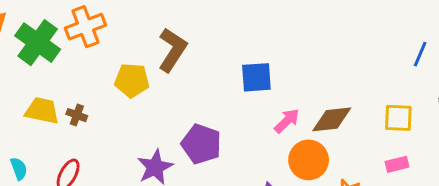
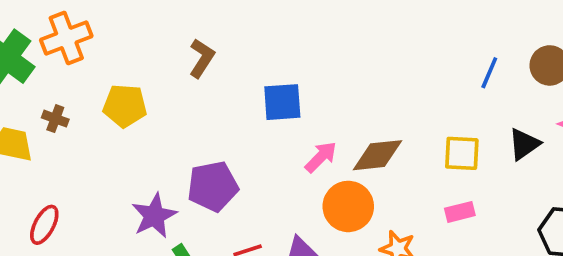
brown L-shape: (172, 50) -> (202, 58), moved, size x0.7
brown cross: (77, 115) -> (55, 119), moved
purple pentagon: (201, 144) -> (213, 186), turned -30

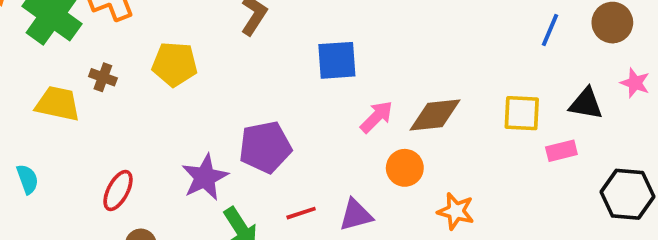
black triangle: (524, 144) -> (586, 104), turned 45
orange circle: (348, 206) -> (405, 168), size x0.7
pink rectangle: (460, 212) -> (561, 151), moved
red ellipse: (44, 225) -> (118, 190), moved

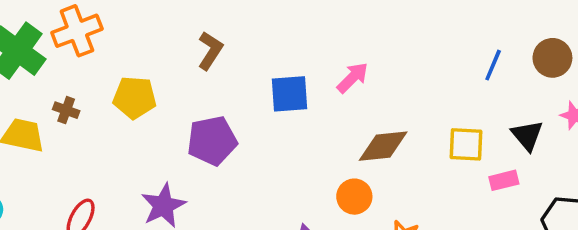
black triangle: (586, 104) -> (527, 135), turned 40
pink arrow: (377, 117) -> (353, 78), moved
purple pentagon: (265, 147) -> (212, 141), moved

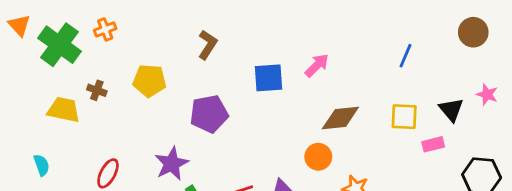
orange cross: (77, 31) -> (105, 29), size x0.6
brown circle: (552, 58) -> (473, 32), moved
blue line: (493, 65) -> (405, 56), moved

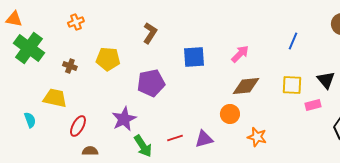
orange triangle: (19, 25) -> (14, 19), turned -36
green cross: (60, 45) -> (29, 48), moved
pink arrow: (317, 65) -> (240, 54), moved
yellow trapezoid: (64, 110) -> (55, 98), moved

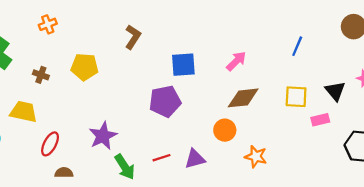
purple pentagon: (151, 83) -> (165, 101), moved

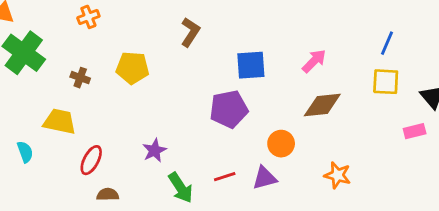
yellow square: (296, 97) -> (386, 82), moved
orange circle: (225, 130) -> (281, 144), moved
purple star: (103, 136) -> (154, 150), size x0.7

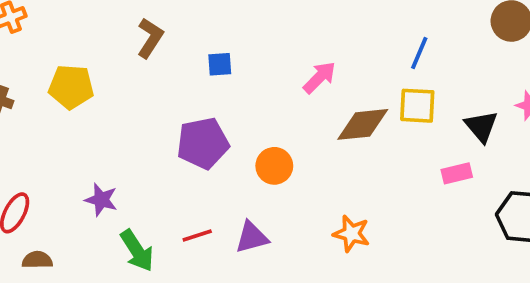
blue square: (251, 65) -> (220, 64), moved, size x0.6
brown diamond: (322, 105) -> (363, 124), moved
orange circle: (281, 144) -> (274, 166), moved
purple star: (154, 150) -> (101, 200), turned -30

